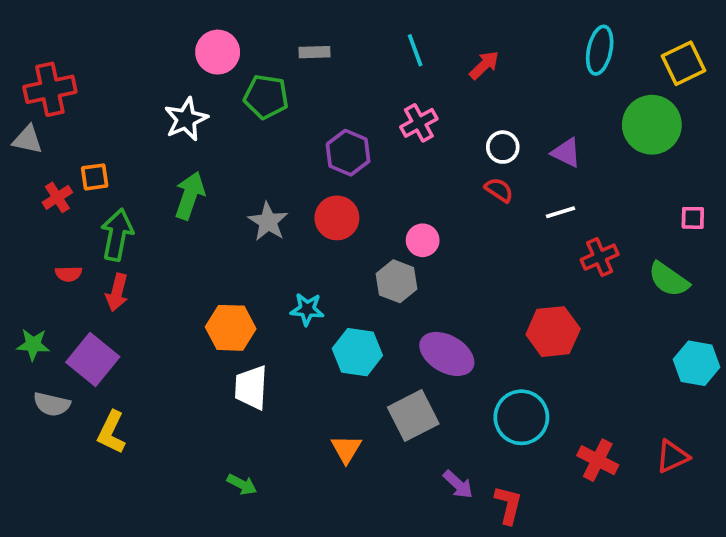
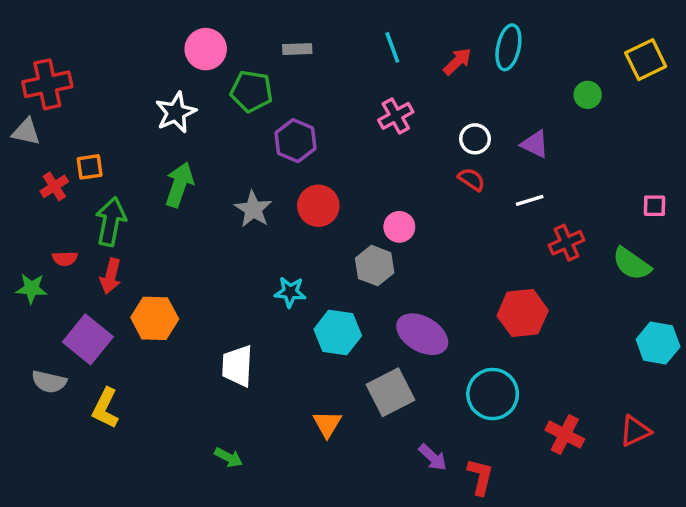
cyan ellipse: (600, 50) -> (508, 47), moved
green circle: (652, 125) -> (588, 95), moved, size x0.5
purple hexagon: (348, 153) -> (295, 141), moved
orange hexagon: (231, 328) -> (155, 318), moved
green star: (33, 345) -> (31, 288), moved

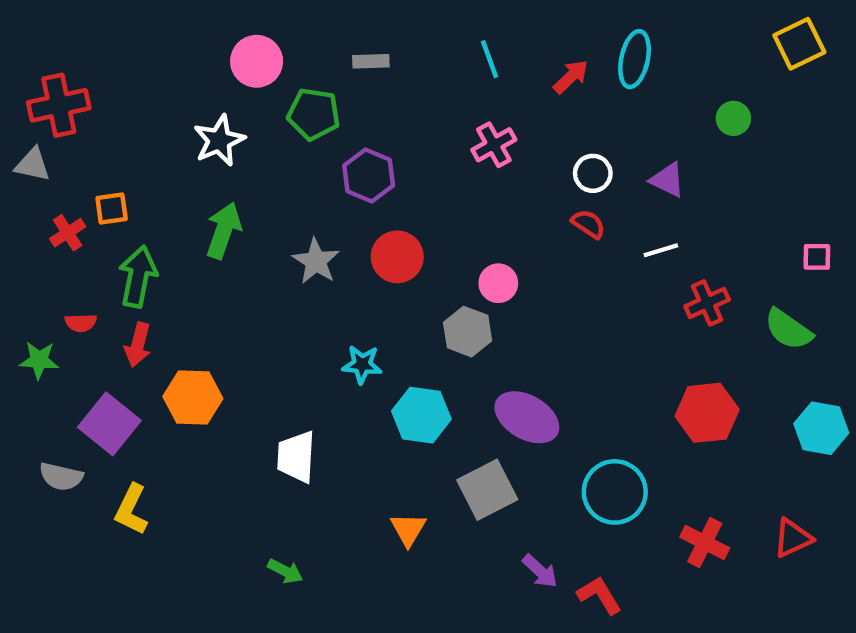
yellow square: (646, 60) -> (799, 44), moved
red hexagon: (523, 313) -> (707, 413), moved
red L-shape: (480, 477) -> (599, 595), turned -45

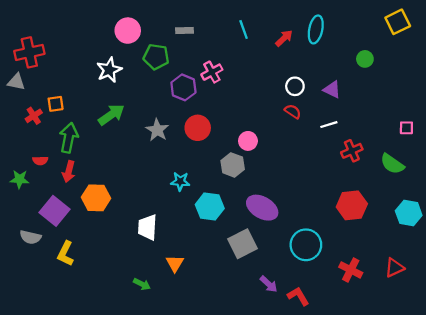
pink cross: (494, 145) -> (212, 72), moved
green arrow: (224, 230) -> (111, 115), turned 36
orange triangle: (408, 529) -> (175, 263), moved

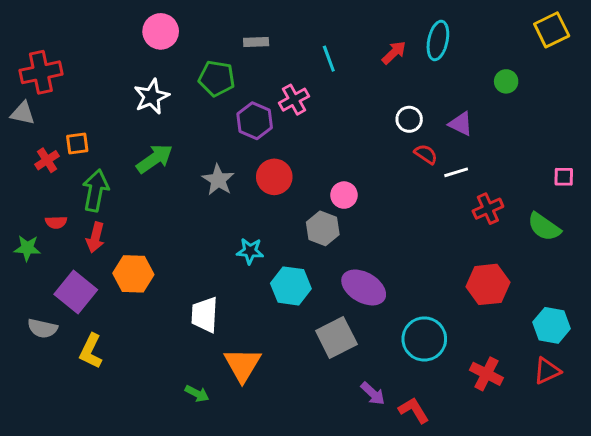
cyan line: (244, 29) -> (329, 59), moved
pink circle: (128, 31) -> (161, 31), moved
red semicircle: (293, 111) -> (426, 154), moved
cyan hexagon: (409, 213) -> (552, 325), moved
orange triangle: (175, 263) -> (242, 365), size x1.5

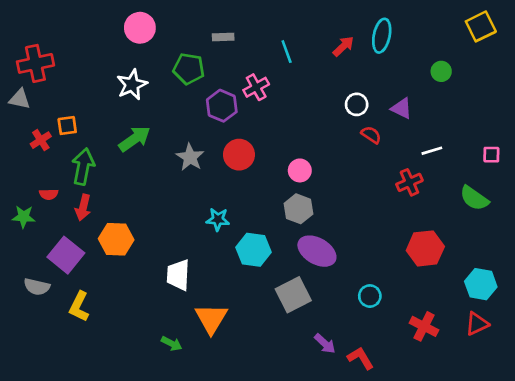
white line: (456, 172) -> (432, 151), moved
red cross: (488, 209) -> (409, 182), moved
gray hexagon: (323, 228) -> (298, 209), moved
cyan circle: (424, 339) -> (370, 296), size x0.6

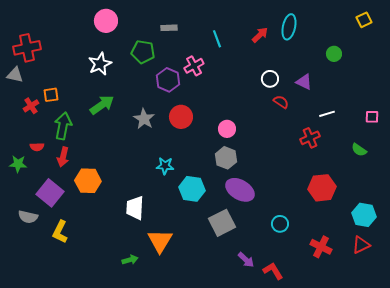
yellow square: (481, 26) -> (364, 20), size x0.7
green semicircle: (474, 198) -> (359, 150), size x0.7
green arrow: (172, 344) -> (130, 260), turned -42

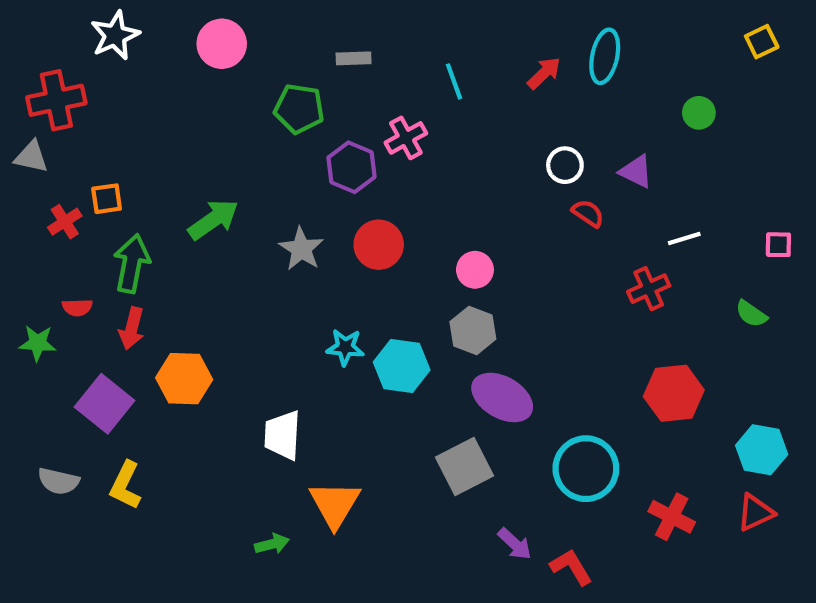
white star: (100, 64) -> (115, 35), moved
cyan hexagon: (192, 189) -> (402, 366), moved
gray semicircle: (28, 217) -> (58, 481), moved
cyan circle: (280, 224) -> (586, 469), size x1.8

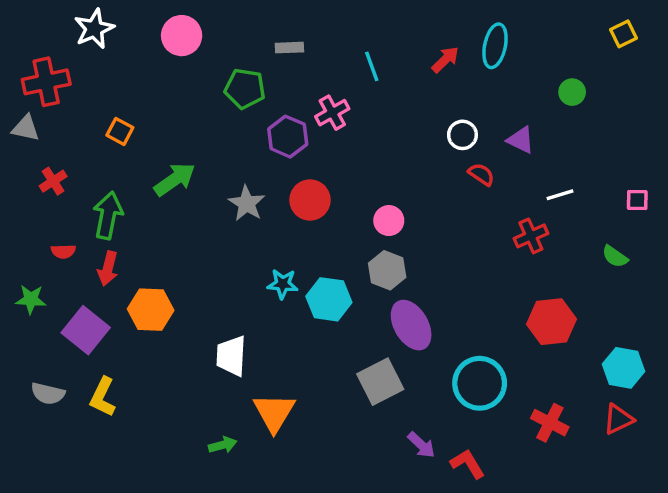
orange square: (107, 199) -> (120, 131), moved, turned 36
green star: (38, 343) -> (31, 299), moved
purple ellipse: (502, 397) -> (411, 325), turned 30

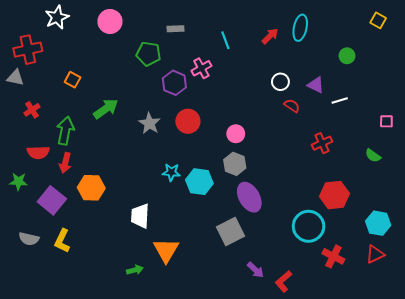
yellow square: (623, 34) -> (378, 20), turned -35
white line: (560, 195) -> (340, 100), moved
red semicircle: (63, 251) -> (38, 152), size x1.5
cyan circle: (480, 383) -> (309, 226), moved
red L-shape: (468, 464) -> (284, 281), turned -100

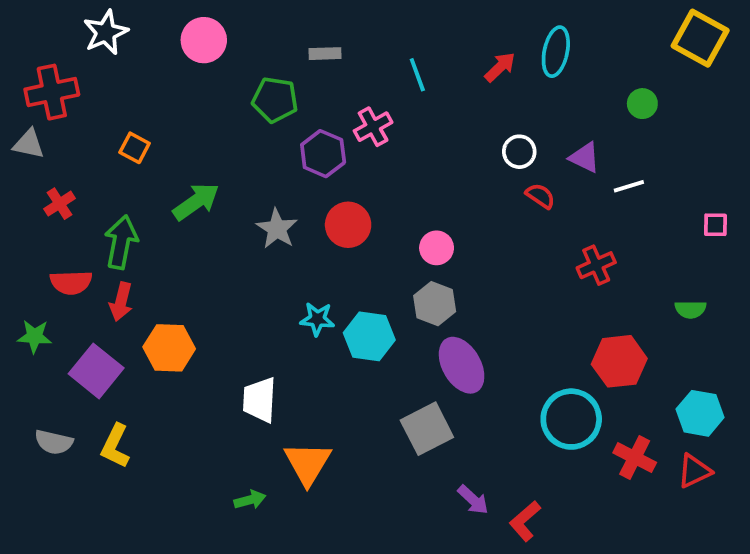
yellow square: (378, 20) -> (700, 38), size x1.8
green semicircle: (373, 156) -> (690, 309), moved, turned -35
red cross: (333, 256) -> (635, 458), moved

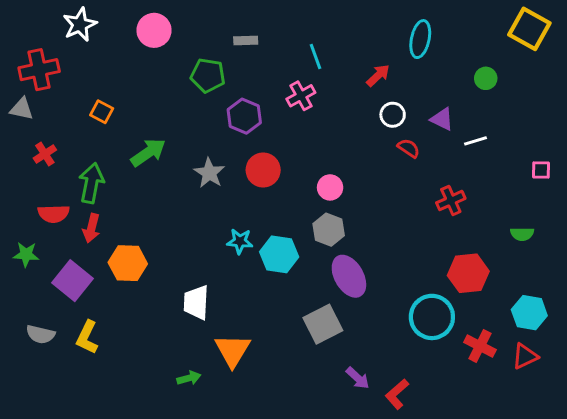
red arrow: (500, 67) -> (378, 75), moved
pink cross: (373, 127) -> (301, 96), moved

